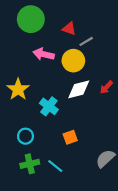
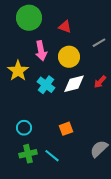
gray line: (86, 41) -> (99, 43), moved
pink arrow: (44, 54) -> (41, 51), turned -114
yellow star: (18, 89) -> (18, 71), moved
cyan cross: (49, 106) -> (46, 85), moved

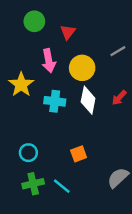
green circle: (29, 18) -> (34, 21), size x0.7
red triangle: (65, 27) -> (68, 32), moved, turned 48
white diamond: (74, 84) -> (88, 100), turned -65
cyan cross: (46, 85) -> (55, 101), turned -30

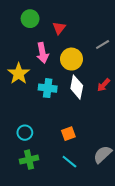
cyan line: (62, 186) -> (69, 162), moved

